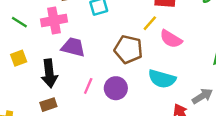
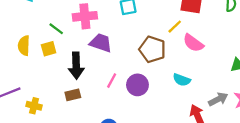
green line: (19, 22) -> (56, 29), moved
cyan semicircle: (162, 79) -> (182, 80), size x0.7

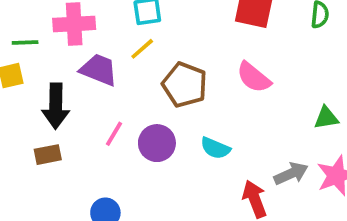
yellow line: (175, 27) -> (142, 49), moved
green line: (56, 29) -> (25, 43), turned -42
cyan semicircle: (182, 80) -> (215, 148), moved

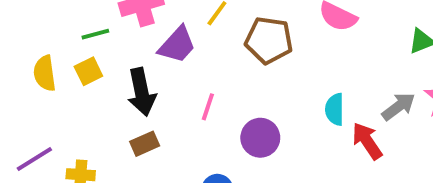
purple trapezoid: (99, 70) -> (177, 45), turned 123
purple circle: (157, 143) -> (260, 138), moved
cyan semicircle: (215, 148) -> (335, 109), moved, turned 80

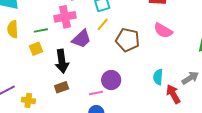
yellow semicircle: (45, 73) -> (13, 29), moved
pink line: (208, 107) -> (96, 93), moved, turned 56
purple circle: (260, 138) -> (111, 80), moved

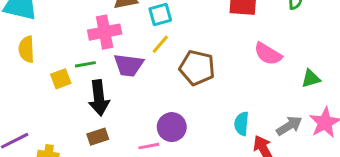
green line: (41, 30) -> (85, 64), moved
pink semicircle: (163, 31) -> (268, 54), moved
purple trapezoid: (81, 39) -> (129, 65), turned 50

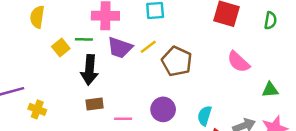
yellow line: (160, 44) -> (148, 47), moved
yellow square: (61, 79) -> (61, 47), turned -30
purple circle: (172, 127) -> (163, 109), moved
brown rectangle: (98, 137) -> (95, 104), moved

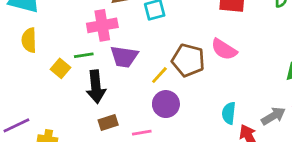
yellow line: (148, 47) -> (159, 75), moved
pink semicircle: (238, 62) -> (224, 49), moved
purple circle: (163, 109) -> (166, 104), moved

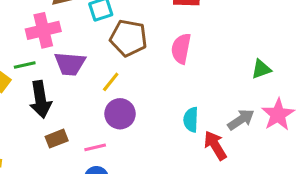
pink semicircle: (224, 49) -> (181, 49), turned 72
brown pentagon: (188, 60) -> (128, 38), moved

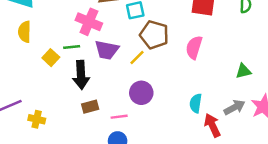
pink cross: (43, 30) -> (89, 22), turned 30
green triangle: (261, 69) -> (243, 71), moved
yellow line: (111, 82) -> (137, 58), moved

